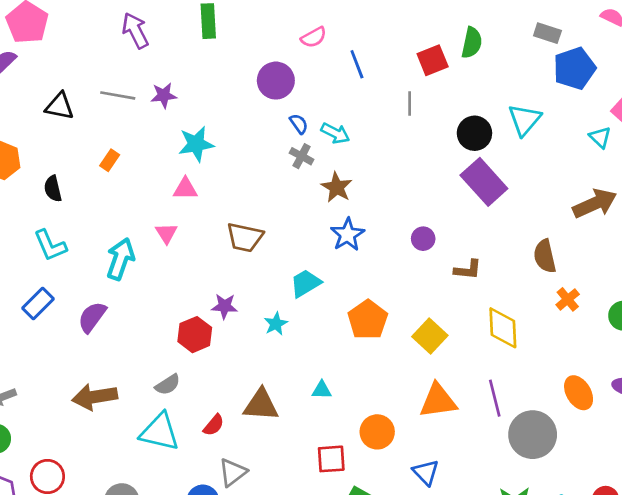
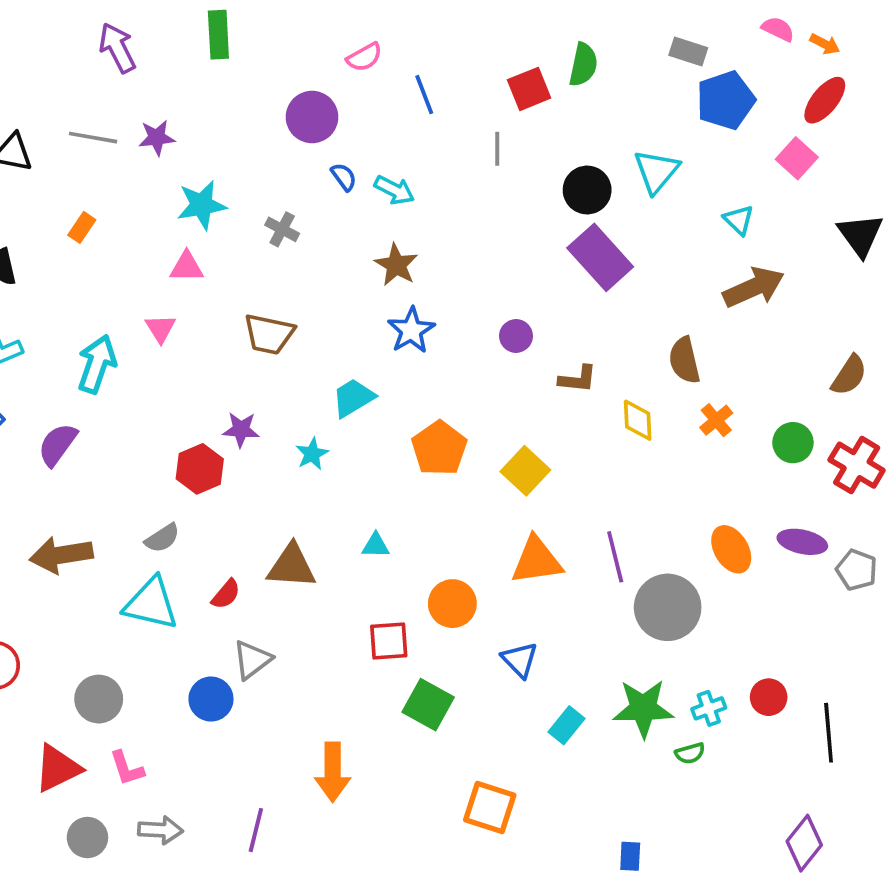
cyan triangle: (600, 137) -> (739, 220), moved
gray cross: (302, 156) -> (282, 229), moved
yellow diamond: (503, 328) -> (638, 420), moved, size x0.7

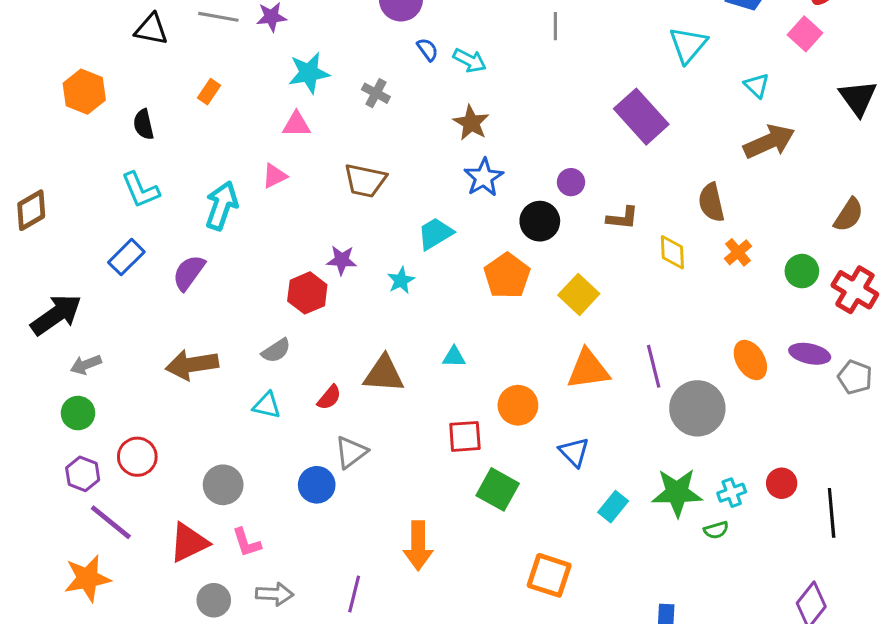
black circle: (587, 190) -> (540, 221), moved
pink triangle: (160, 328) -> (275, 176), turned 36
cyan triangle: (151, 604) -> (267, 405), size x0.6

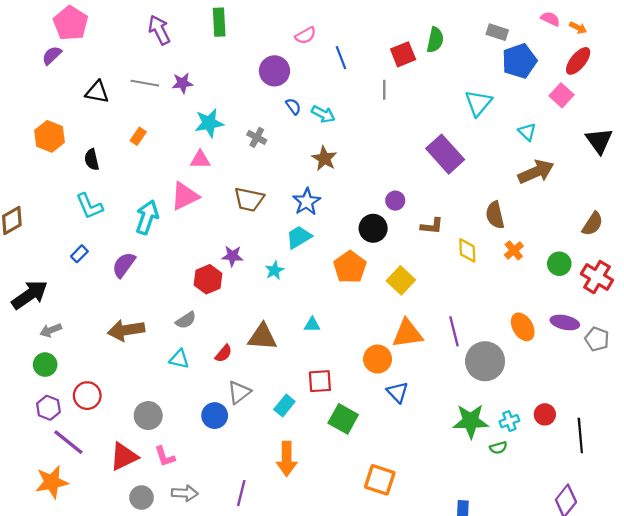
pink triangle: (275, 176) -> (185, 196), size x1.6
blue star: (484, 177) -> (307, 202), moved
blue rectangle: (126, 257) -> (79, 254), size x0.7
orange circle: (518, 405) -> (378, 359), moved
cyan rectangle: (613, 507) -> (284, 406), moved

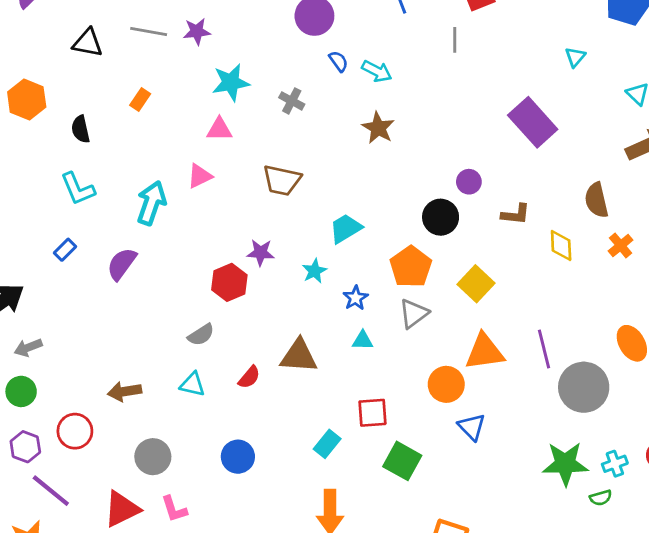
cyan triangle: (478, 103) -> (575, 57), size x0.6
pink triangle: (185, 196) -> (200, 176), size x0.7
blue star: (307, 202) -> (356, 298), moved, size x0.7
brown arrow: (126, 330) -> (125, 391), moved, size x0.7
gray triangle: (239, 392) -> (414, 314), moved

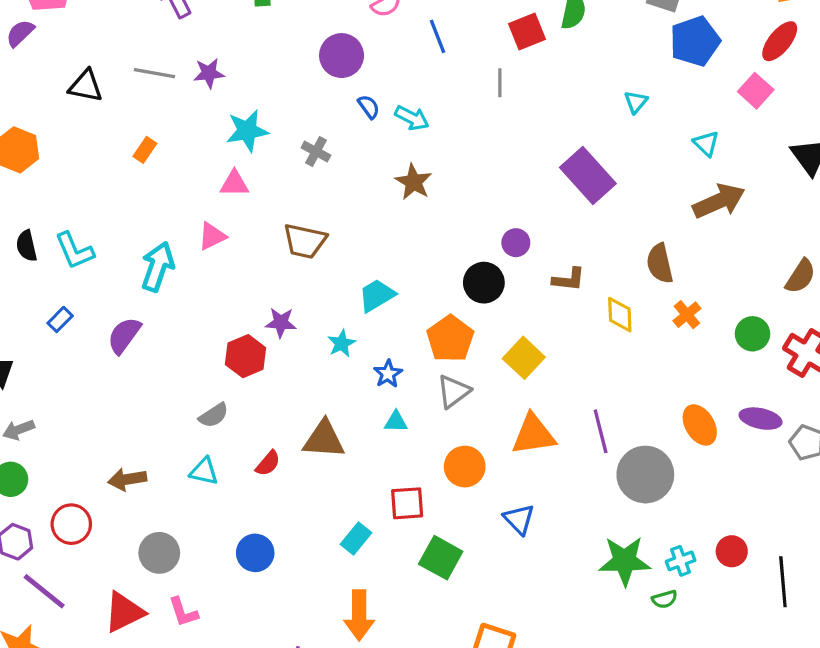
black semicircle: (81, 129) -> (27, 246), moved
orange circle: (446, 384) -> (465, 467), moved

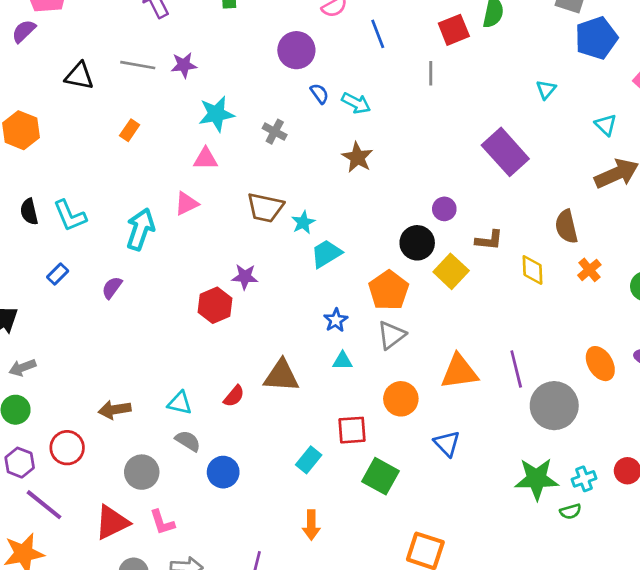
purple semicircle: (124, 335) -> (112, 288), size x0.7
cyan star: (342, 343) -> (303, 222), moved
yellow square: (524, 358) -> (451, 271), moved
gray semicircle: (214, 415) -> (188, 441), moved, turned -115
orange arrow: (359, 615) -> (311, 525), size x0.7

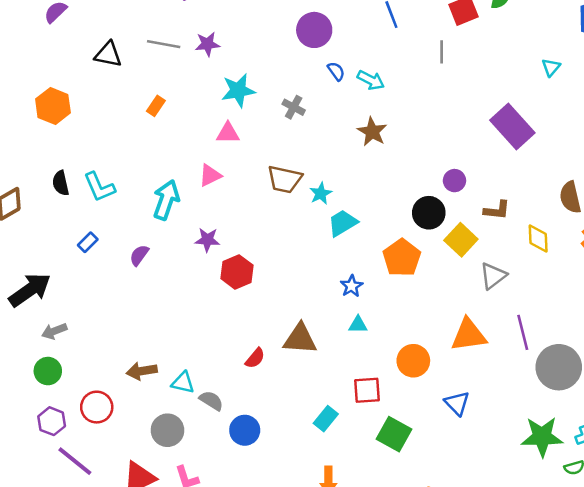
purple star: (245, 277) -> (207, 240), moved
gray triangle: (391, 335) -> (493, 276), moved
cyan triangle: (180, 403) -> (183, 383), moved

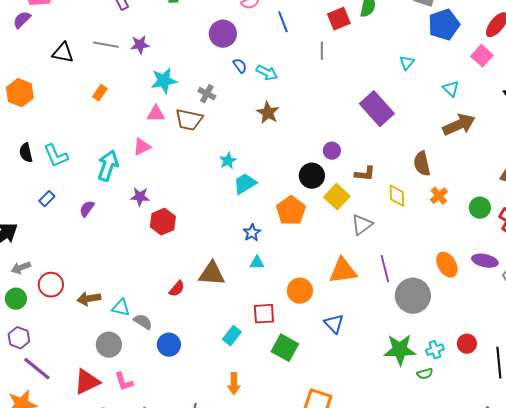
brown trapezoid: (285, 179) -> (189, 120), moved
red circle: (97, 407) -> (51, 285), moved

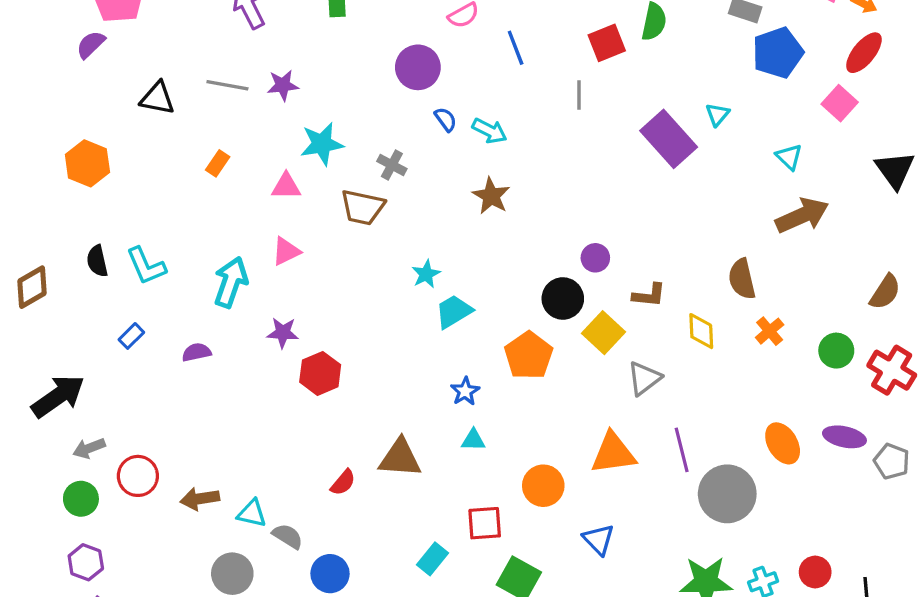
purple rectangle: (377, 109) -> (669, 139), moved
pink triangle: (156, 114) -> (286, 186), moved
purple semicircle: (87, 209) -> (196, 352), turned 42

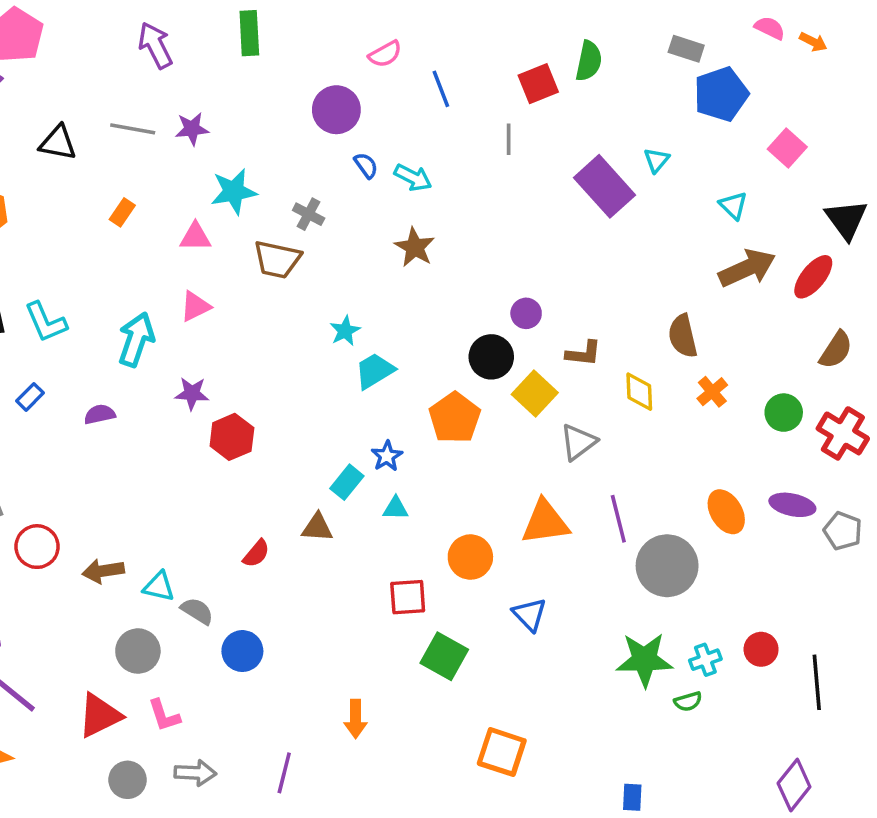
red ellipse: (864, 53) -> (813, 277), moved
brown triangle: (400, 458) -> (317, 527), size x0.7
cyan rectangle: (433, 559) -> (347, 482), moved

